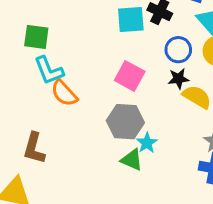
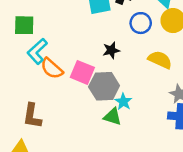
cyan L-shape: (49, 70) -> (37, 51), turned 75
pink square: (130, 76) -> (82, 72), moved
black star: (178, 79) -> (111, 50), moved

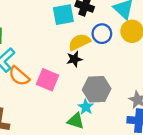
yellow semicircle: (160, 60) -> (79, 42), moved, turned -50
gray hexagon: (104, 86) -> (97, 89), moved

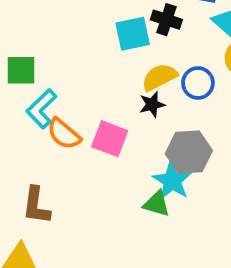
blue circle: (102, 34) -> (198, 83), moved
cyan star: (86, 107) -> (172, 181), size x1.5

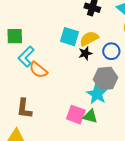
cyan square: (133, 34) -> (70, 37), moved, turned 30
blue circle: (198, 83) -> (111, 51), moved
pink square: (110, 139) -> (76, 115), moved
green triangle: (157, 204) -> (90, 116), moved

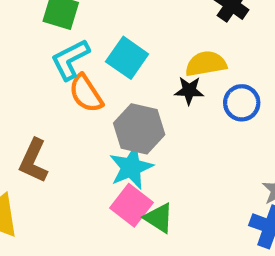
cyan square: (70, 37) -> (127, 58), moved
gray hexagon: (106, 78) -> (139, 129), moved
cyan star: (97, 94) -> (131, 167), moved

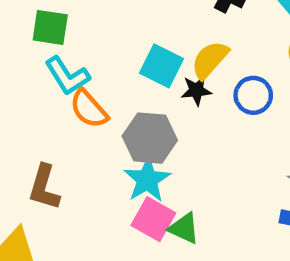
cyan square: (127, 58) -> (162, 66), moved
cyan L-shape: (70, 59) -> (67, 76), turned -87
yellow semicircle: (206, 64) -> (210, 60), turned -30

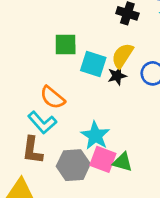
green square: (50, 27) -> (66, 44), moved
cyan L-shape: (67, 76) -> (42, 122), moved
gray hexagon: (150, 138) -> (73, 165), moved

